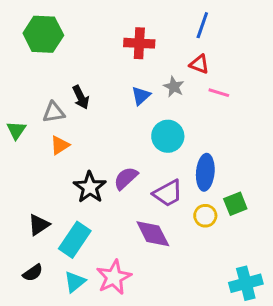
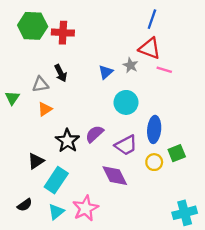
red cross: (139, 43) -> (63, 33), moved
red triangle: (199, 64) -> (150, 48), size x1.5
black triangle: (39, 225) -> (36, 161), moved

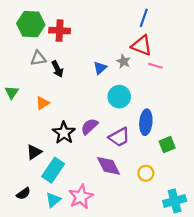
gray triangle: (40, 84) -> (38, 58), moved
yellow circle: (154, 162) -> (146, 173), moved

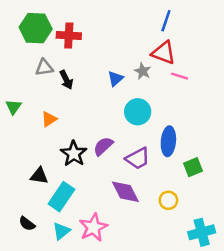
black triangle: (34, 152) -> (39, 176), turned 42
black semicircle: (23, 194) -> (27, 224), turned 72

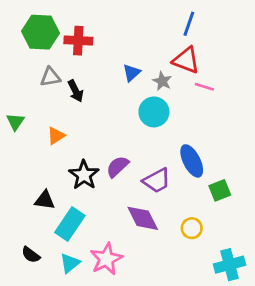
blue triangle: (116, 79) -> (132, 73), moved
cyan circle: (138, 112) -> (154, 112), moved
blue ellipse: (168, 141) -> (192, 161), turned -32

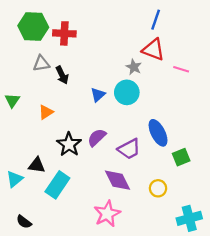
blue triangle: (132, 73) -> (98, 95), moved
pink line: (204, 87) -> (181, 69), moved
black semicircle: (31, 255) -> (24, 222), moved
pink star: (106, 259) -> (107, 214), moved
cyan triangle: (70, 263) -> (15, 179), moved

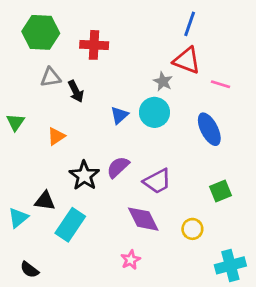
red cross: (64, 33) -> (94, 45), moved
blue ellipse: (158, 133) -> (209, 129), moved
pink star: (107, 214) -> (131, 260), size x0.6

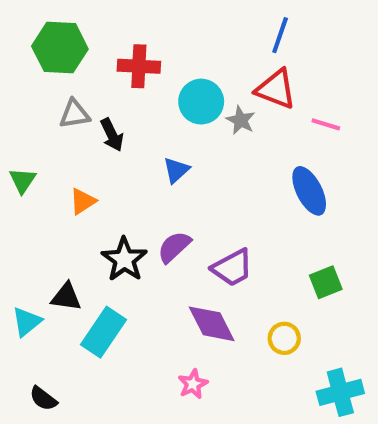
cyan circle: (154, 112) -> (201, 102), moved

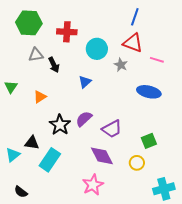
gray star: (241, 120) -> (121, 65), moved
blue ellipse: (309, 191) -> (149, 92), turned -50
green square: (326, 282) -> (149, 141), moved
pink star: (193, 384) -> (93, 185), size x1.5

